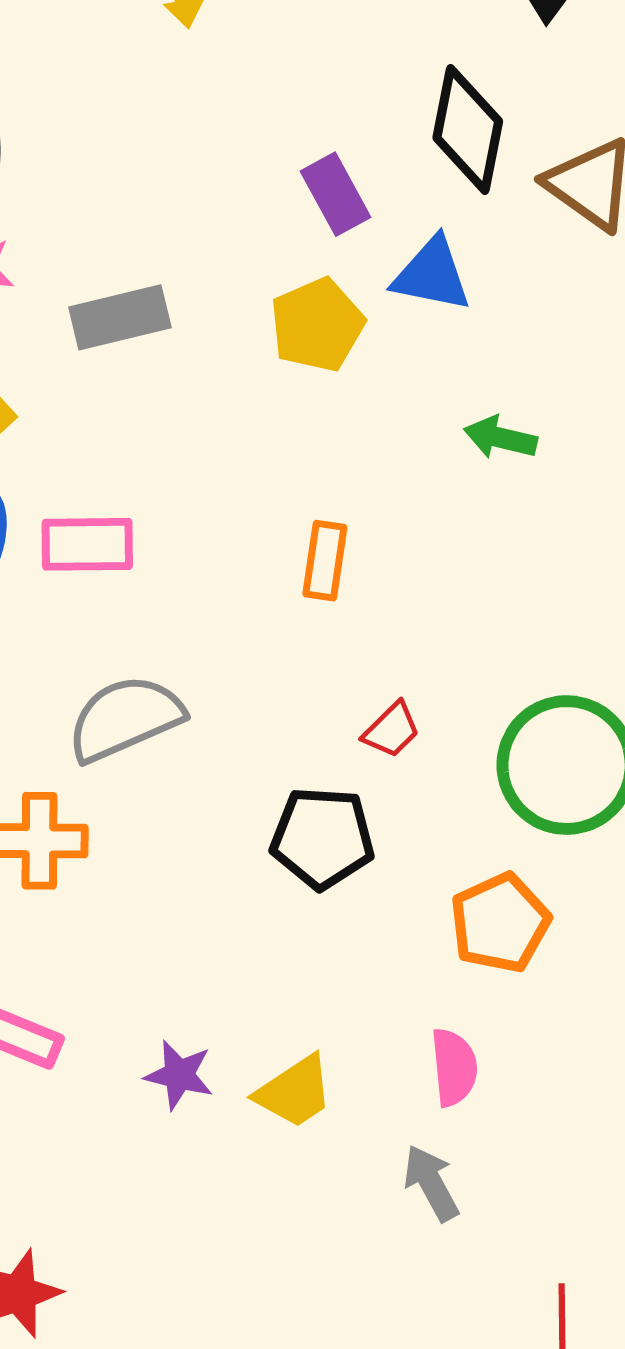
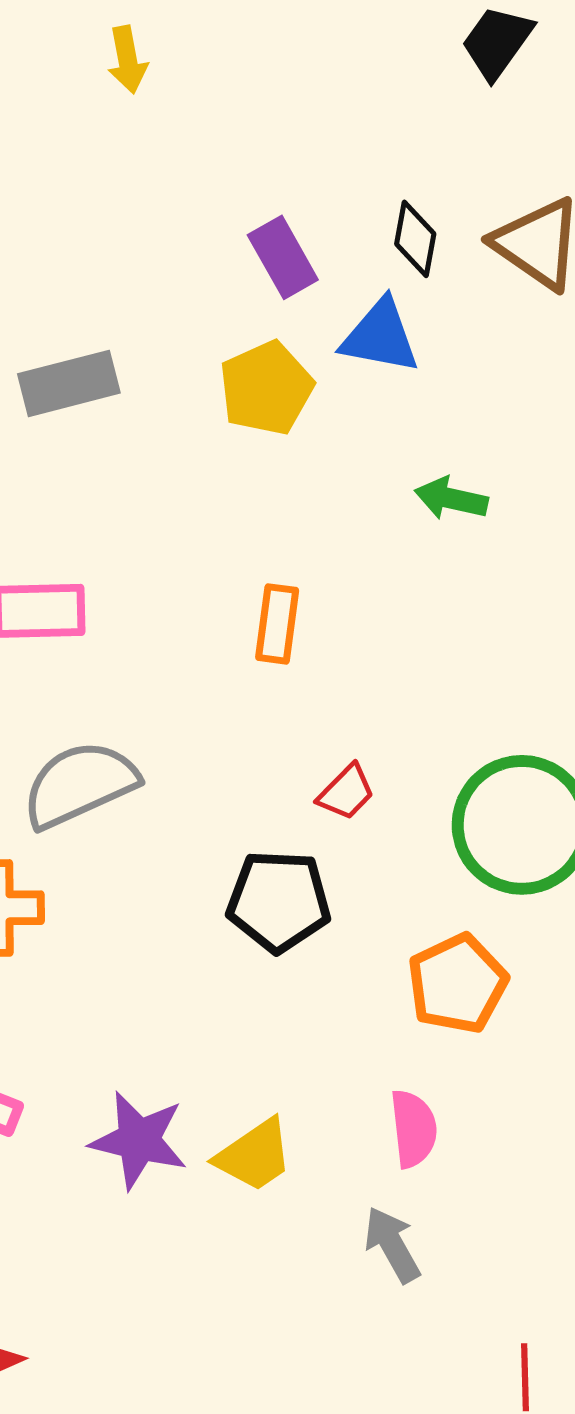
black diamond: (468, 130) -> (415, 239), moved, size x0.6
purple star: (179, 1075) -> (139, 1140), size x1.4

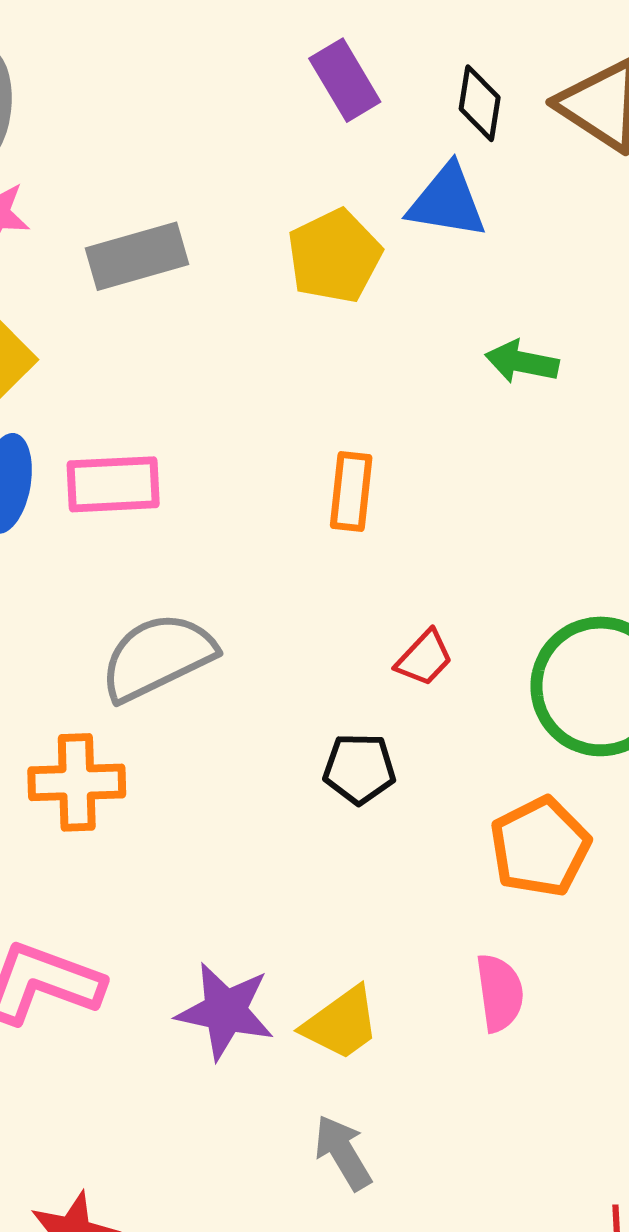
purple rectangle: (283, 257) -> (345, 80), moved
black pentagon: (279, 901) -> (359, 769), size x0.7
gray arrow: (392, 1245) -> (343, 1153), moved

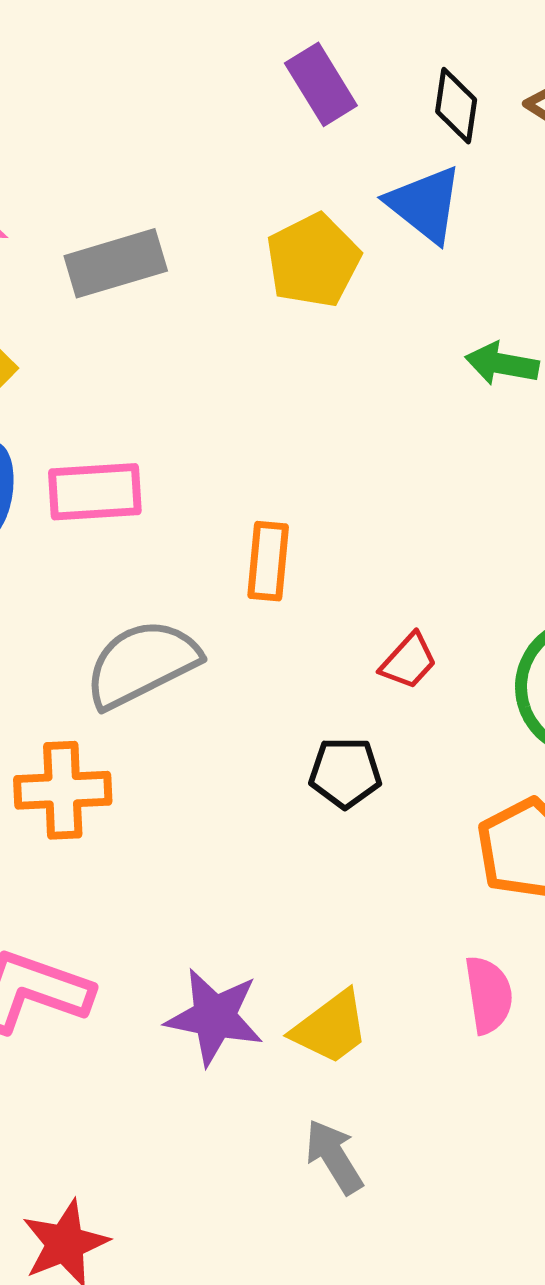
blue triangle: (447, 202) -> (425, 204), turned 30
orange rectangle: (351, 492) -> (268, 561), moved

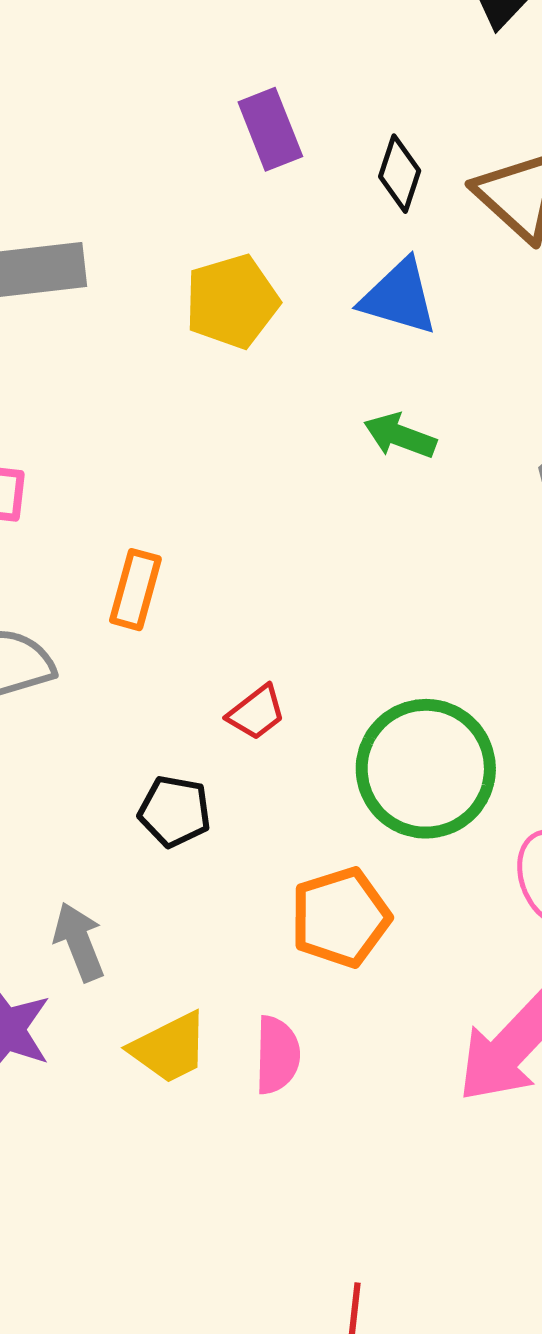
blue triangle: (425, 204) -> (399, 297), moved, turned -32
yellow trapezoid: (331, 1028) -> (169, 1048), moved
gray arrow: (334, 1157) -> (79, 942), moved

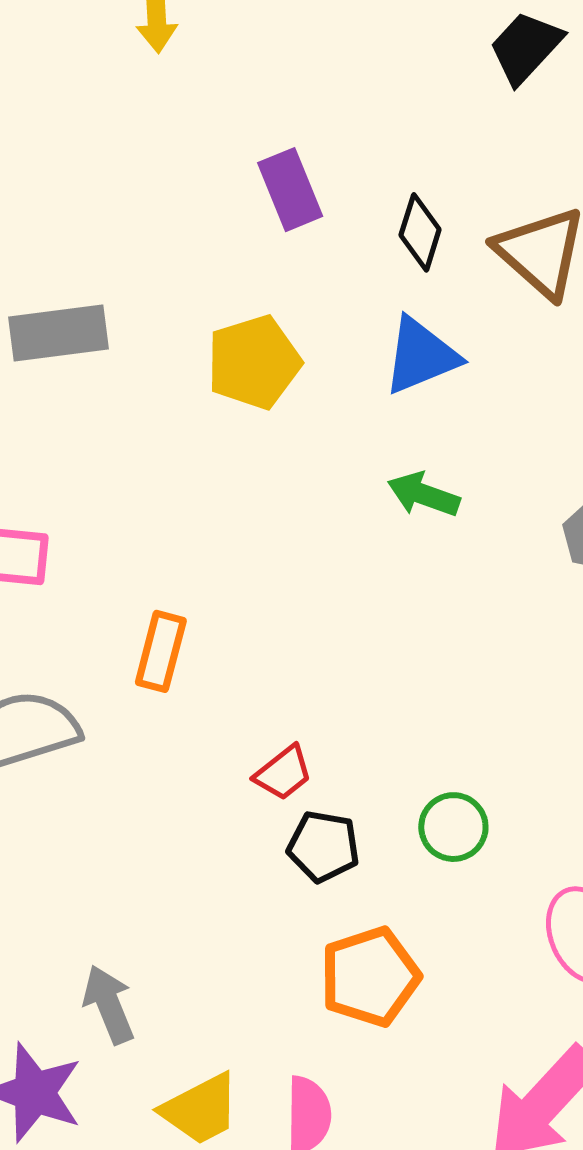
blue triangle: (399, 297) -> (421, 356), turned -38
green circle: (426, 769) -> (453, 827), size x0.5
black pentagon: (175, 811) -> (323, 846), moved

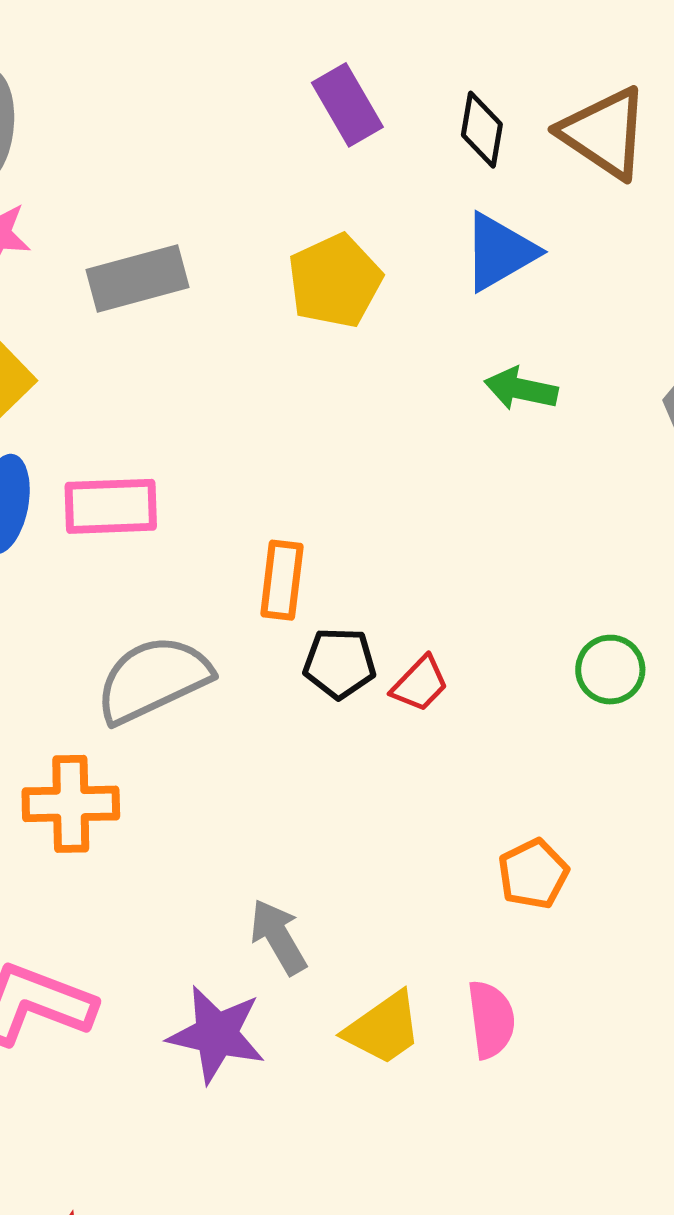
green circle: (453, 827) -> (610, 670), moved
black pentagon: (323, 846) -> (340, 663), moved
orange pentagon: (370, 977) -> (533, 874), size x0.7

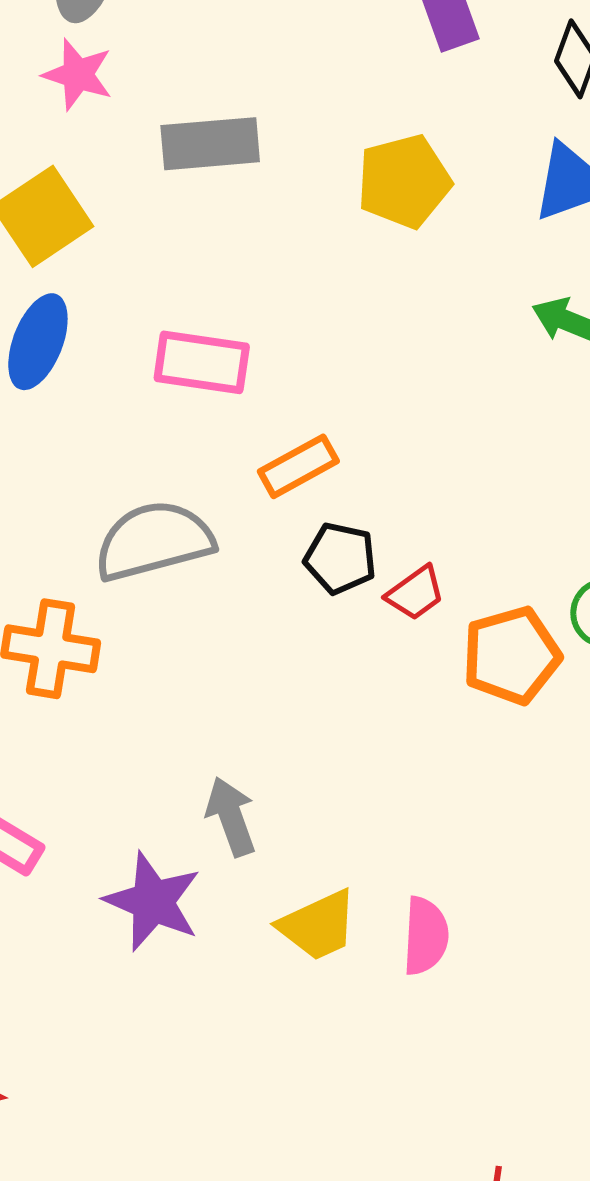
pink rectangle: (111, 506) -> (202, 362), moved
orange rectangle: (282, 580) -> (298, 466), turned 44
orange pentagon: (533, 874) -> (511, 656), moved, size x1.4

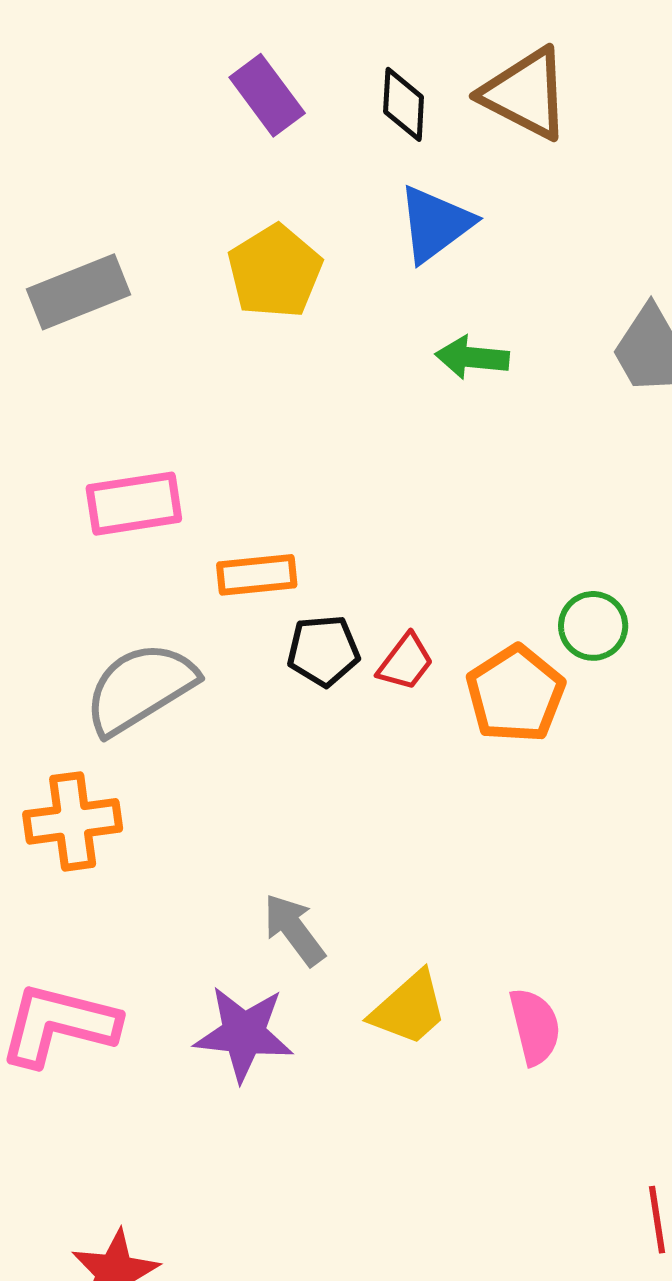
orange rectangle: (298, 466) -> (257, 575), turned 40
pink semicircle: (426, 936) -> (535, 1026), moved

